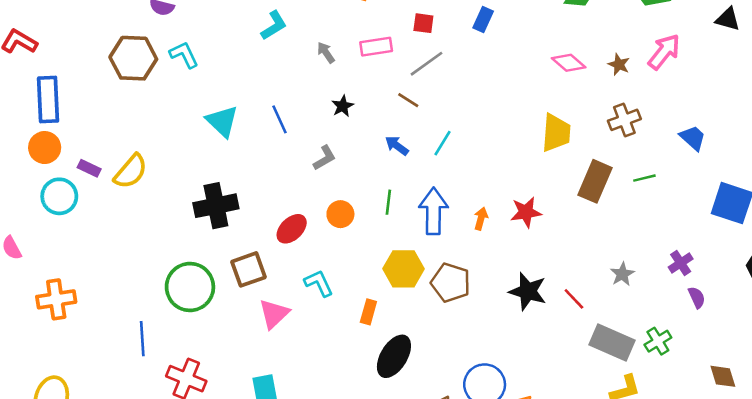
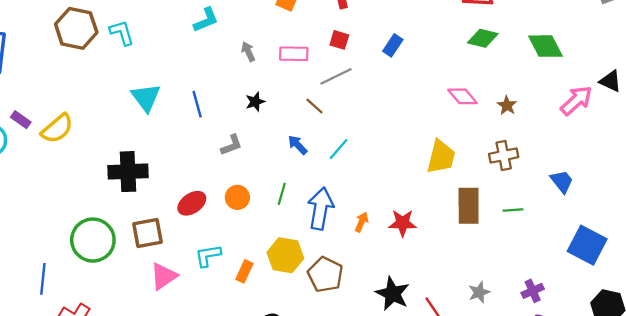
pink arrow: (664, 52) -> (576, 101), moved
brown rectangle: (595, 181) -> (469, 206), turned -33
cyan L-shape: (319, 283) -> (208, 256), turned -84
orange rectangle: (368, 312) -> (244, 271), moved

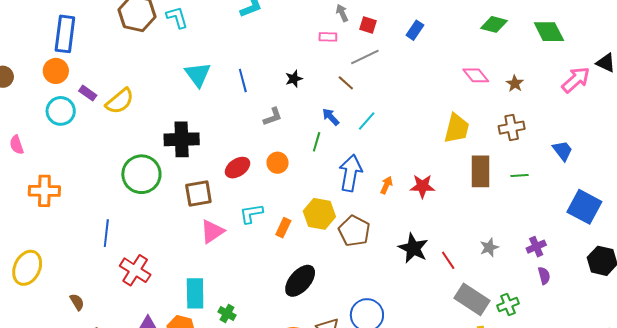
gray arrow: (248, 52) -> (342, 13), moved
pink rectangle: (294, 54) -> (328, 37), size x0.7
green line: (282, 194) -> (317, 142), moved
green circle: (93, 240) -> (141, 174), moved

